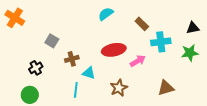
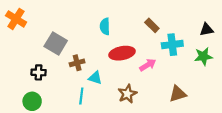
cyan semicircle: (106, 14) -> (105, 26), moved, turned -56
gray square: (52, 41) -> (56, 44), size x1.5
black cross: (36, 68) -> (39, 72), turned 32

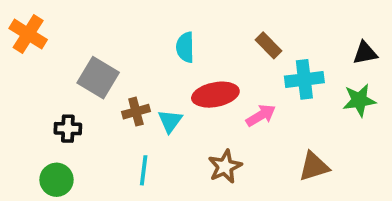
cyan triangle: (95, 78) -> (170, 121), moved, turned 48

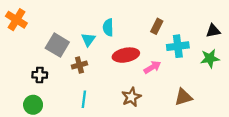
brown rectangle: (268, 45) -> (157, 26), turned 72
cyan triangle: (170, 121) -> (88, 40), moved

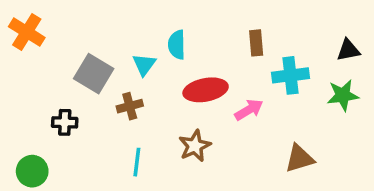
brown rectangle: (157, 26) -> (256, 43), turned -32
brown star: (131, 97) -> (195, 146), moved
green circle: (33, 105) -> (32, 171), moved

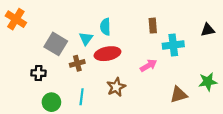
red ellipse: (206, 90) -> (107, 54), moved
green star: (343, 95) -> (208, 82), moved
green circle: (32, 171) -> (51, 102), moved

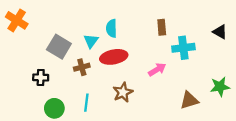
black triangle: (208, 30) -> (220, 32), turned 40

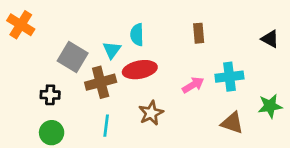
cyan cross: (183, 48) -> (229, 77), moved
brown cross: (82, 67) -> (101, 82), size x1.5
brown triangle: (189, 100) -> (232, 123), turned 36
green circle: (54, 108) -> (52, 133), moved

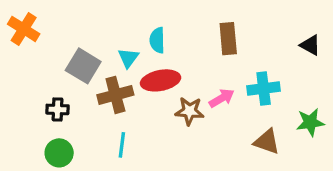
brown rectangle: (199, 33) -> (228, 39), size x1.4
brown star: (151, 113) -> (189, 111), moved, turned 30

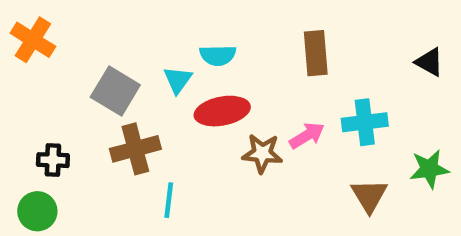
cyan semicircle: (157, 40) -> (218, 55), turned -90
brown cross: (115, 95) -> (135, 149), moved
black cross: (57, 109) -> (53, 160), moved
brown triangle: (267, 142) -> (369, 196), turned 40
green circle: (59, 153) -> (37, 211), moved

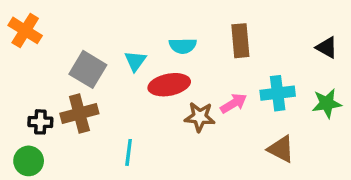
cyan semicircle: (218, 55) -> (183, 46), moved
brown cross: (135, 149) -> (79, 113), moved
green star: (429, 169) -> (327, 103), moved
brown triangle: (369, 196) -> (281, 149), turned -32

